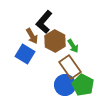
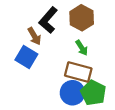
brown hexagon: (55, 41) -> (82, 18), moved
brown rectangle: (70, 67) -> (78, 72), turned -40

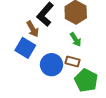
brown rectangle: (78, 72) -> (72, 62), size x0.6
blue circle: (72, 93) -> (51, 65), moved

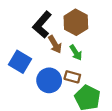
brown arrow: (33, 29) -> (55, 44), moved

